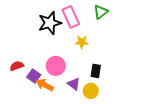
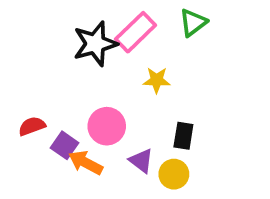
pink rectangle: (71, 17) -> (135, 32), turned 70

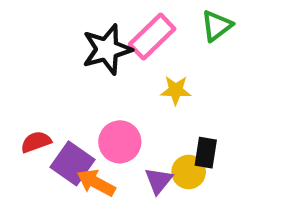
purple square: (65, 145) -> (73, 163), size x1.4
purple triangle: (141, 161) -> (159, 181), turned 32
yellow circle: (174, 174) -> (189, 172), moved

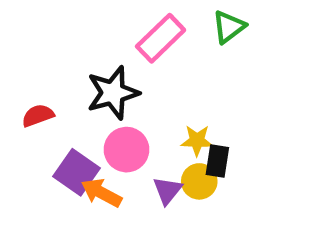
black star: (107, 49) -> (113, 93), moved
yellow star: (176, 90) -> (197, 141), moved
red semicircle: (36, 142) -> (38, 115), moved

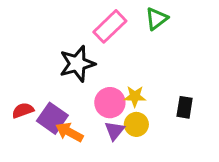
red semicircle: (38, 115) -> (23, 110), moved
pink circle: (126, 150) -> (110, 103), moved
black rectangle: (217, 161) -> (185, 107), moved

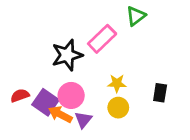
pink rectangle: (110, 26) -> (102, 39), moved
pink circle: (110, 103) -> (71, 95), moved
purple triangle: (115, 131) -> (83, 120), moved

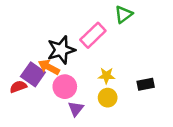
black rectangle: (160, 93) -> (146, 84), turned 70
purple square: (45, 102) -> (33, 74), moved
orange arrow: (60, 114) -> (49, 67), moved

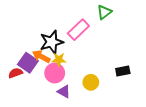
yellow star: (106, 76) -> (59, 60), moved
purple triangle: (76, 109) -> (64, 92), turned -40

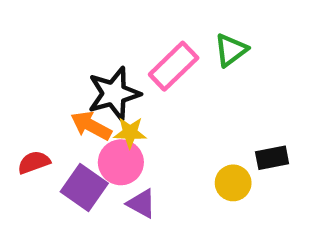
green triangle: (104, 12) -> (231, 50), moved
purple square: (28, 63) -> (84, 188), moved
yellow circle: (91, 82) -> (233, 183), moved

